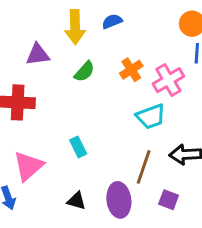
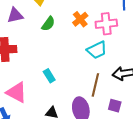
pink cross: (168, 80) -> (106, 24), turned 30
pink triangle: (28, 166) -> (16, 92), turned -45

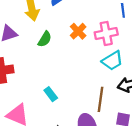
cyan trapezoid: (97, 50) -> (112, 61), moved

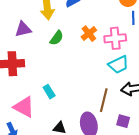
cyan rectangle: (51, 94) -> (49, 92), moved

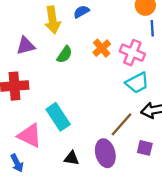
pink cross: (115, 38) -> (132, 53), turned 30
cyan rectangle: (49, 92) -> (58, 117), size x1.6
brown line: (104, 100) -> (122, 124), turned 30

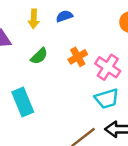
yellow arrow: (52, 20) -> (34, 19), size x0.7
cyan rectangle: (58, 117) -> (23, 102), moved

